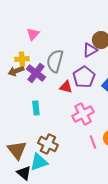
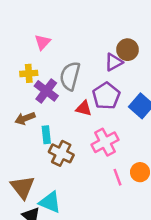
brown arrow: (16, 71) -> (25, 118), moved
brown cross: (48, 144) -> (61, 153), moved
cyan triangle: (39, 162) -> (50, 202), turned 42

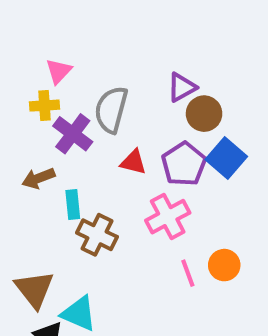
pink triangle: (42, 42) -> (59, 71), moved
brown circle: (128, 50) -> (204, 114), moved
purple pentagon: (106, 96) -> (184, 164), moved

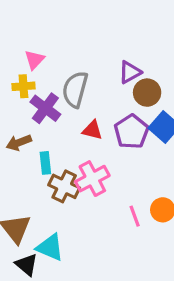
pink cross: (168, 217) -> (92, 179), moved

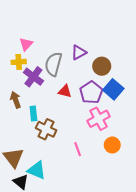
purple triangle: (130, 72) -> (79, 53), moved
brown arrow: (19, 143) -> (16, 100), turned 91
pink cross: (92, 179) -> (99, 119), moved
pink line: (135, 216) -> (78, 149), moved

